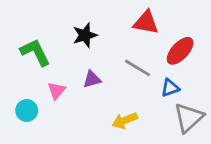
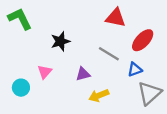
black star: (85, 35) -> (60, 41), moved
green L-shape: (35, 52) -> (20, 19), moved
purple triangle: (92, 79) -> (83, 74), moved

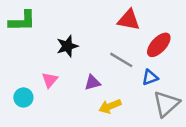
green L-shape: (20, 19) -> (22, 21), turned 115

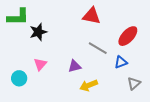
red triangle: (129, 20) -> (92, 16), moved
black star: (67, 46) -> (38, 32), moved
gray triangle: (166, 104) -> (134, 83), size x0.6

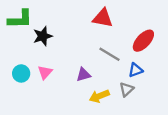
cyan circle: (19, 78) -> (21, 73), moved
gray triangle: (134, 83) -> (126, 89), moved

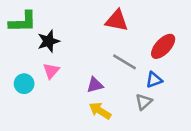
pink triangle: (45, 72) -> (51, 71), moved
yellow arrow: (99, 96) -> (100, 111), moved, turned 54

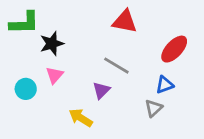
gray line: (124, 62) -> (116, 66), moved
purple triangle: (95, 85) -> (101, 90), turned -30
yellow arrow: (100, 111) -> (81, 118), moved

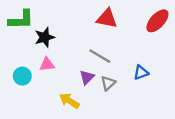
red ellipse: (174, 49) -> (157, 21), moved
pink triangle: (55, 75) -> (47, 64), turned 42
gray triangle: (154, 108) -> (108, 83), moved

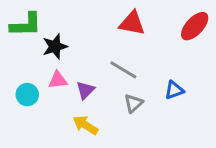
purple triangle: (87, 77) -> (85, 90), moved

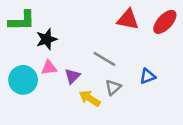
red triangle: (132, 23) -> (128, 19), moved
cyan circle: (27, 95) -> (23, 80), size x1.5
yellow arrow: (85, 125) -> (90, 98), moved

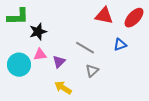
blue triangle: (148, 76) -> (120, 45), moved
yellow arrow: (90, 98) -> (63, 88), moved

